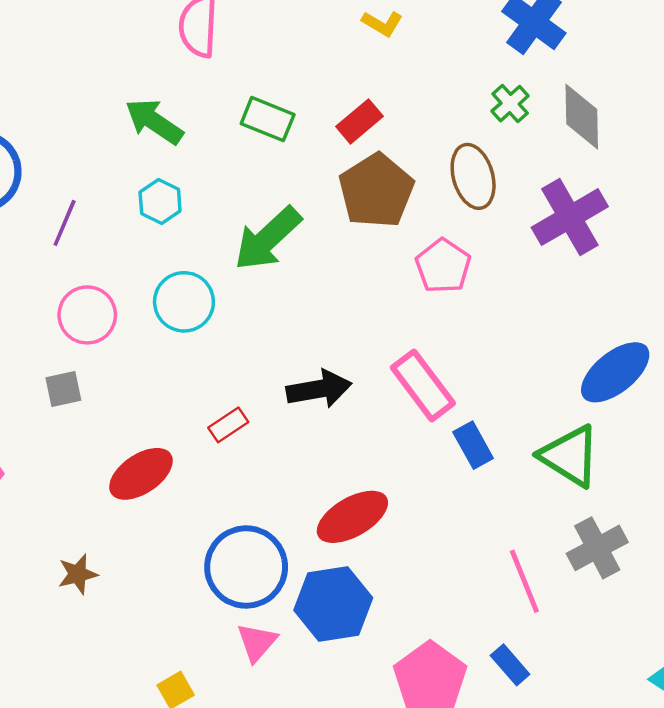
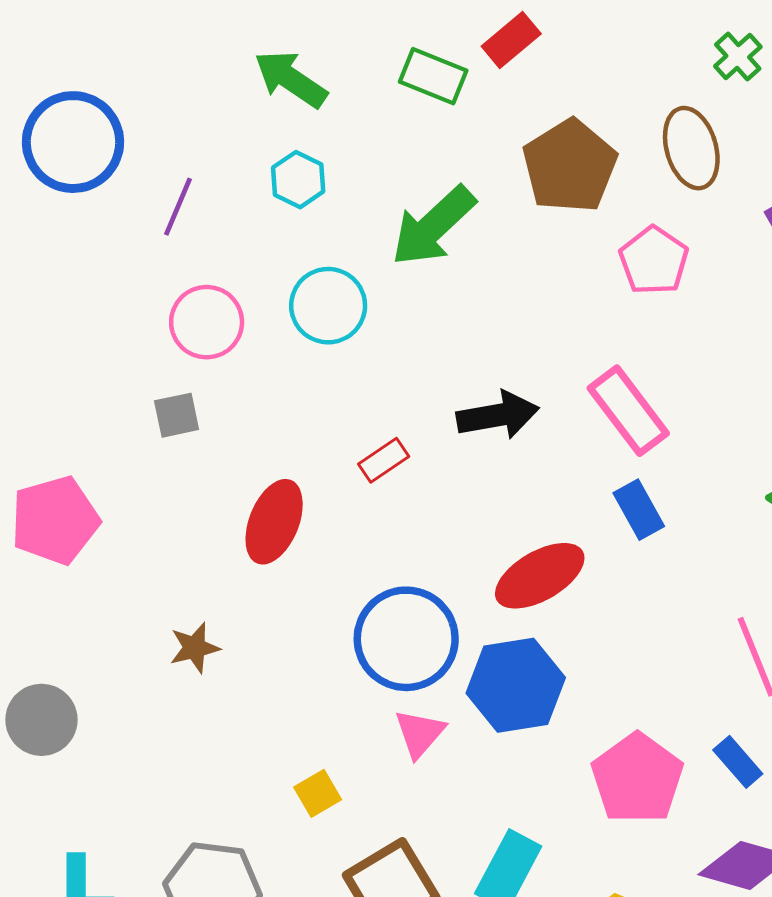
red rectangle: (360, 121) -> (511, 40), moved
blue rectangle: (473, 445) -> (639, 510), moved
red ellipse: (141, 474) -> (274, 522), turned -34

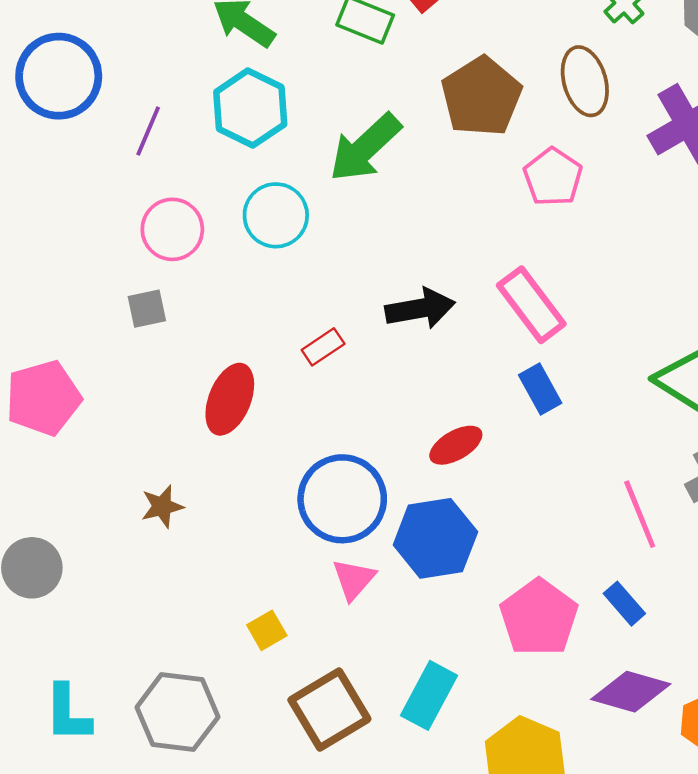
cyan hexagon: (298, 180) -> (250, 108), size x1.6
red ellipse: (540, 576) -> (456, 445), size x0.7

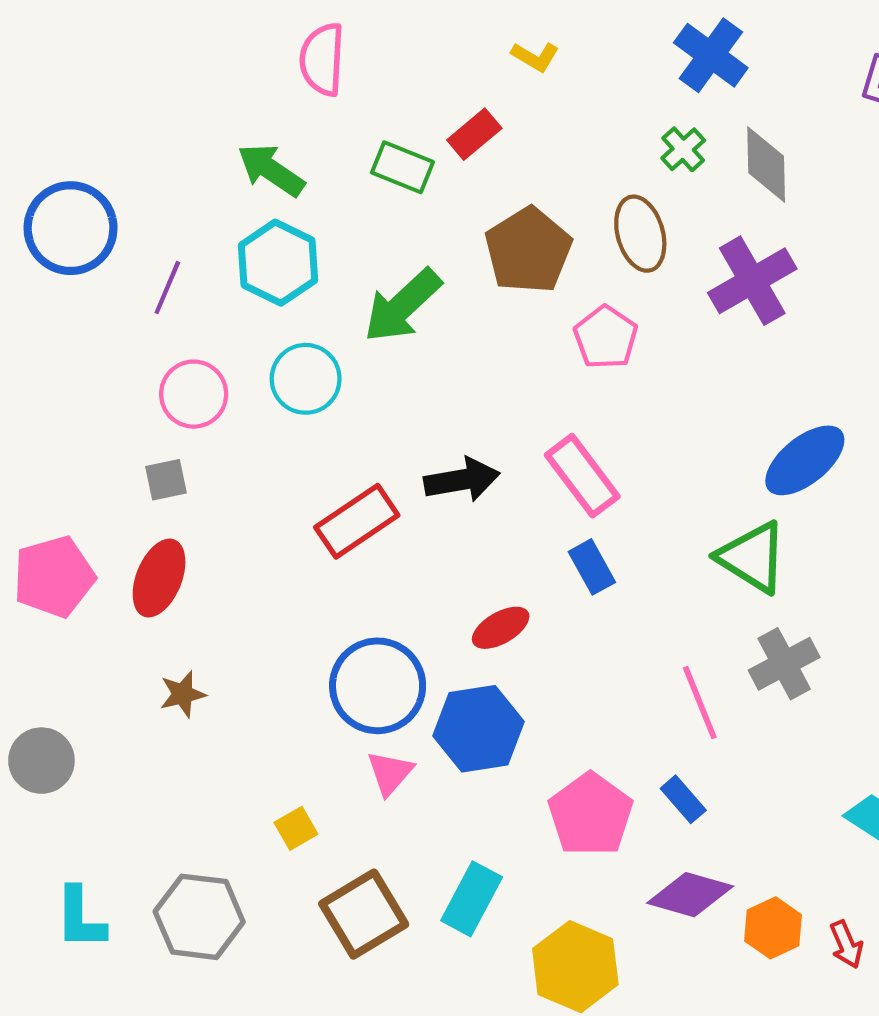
red rectangle: (323, 347) -> (357, 521), size x1.8
red ellipse: (230, 399) -> (159, 578), moved

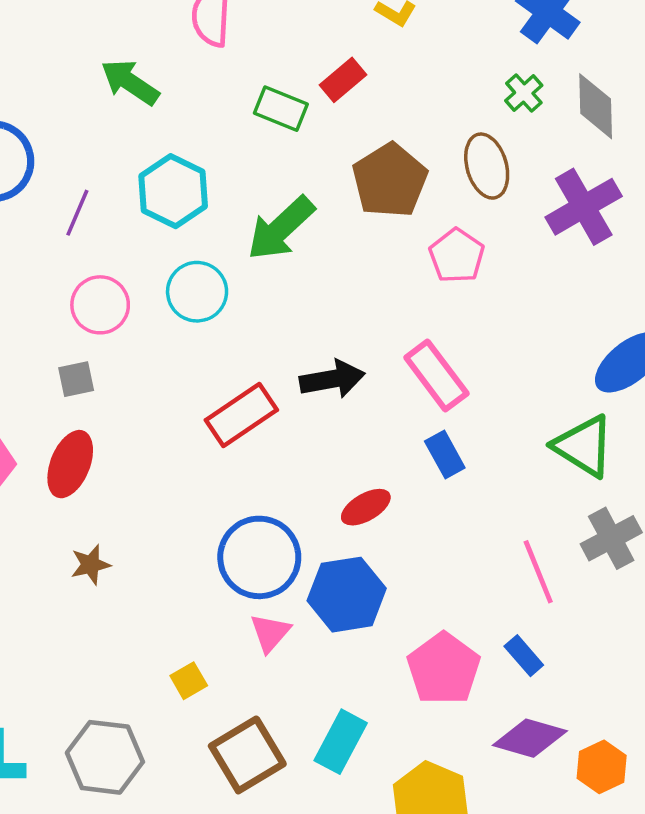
green arrow: (271, 170) -> (130, 82), moved

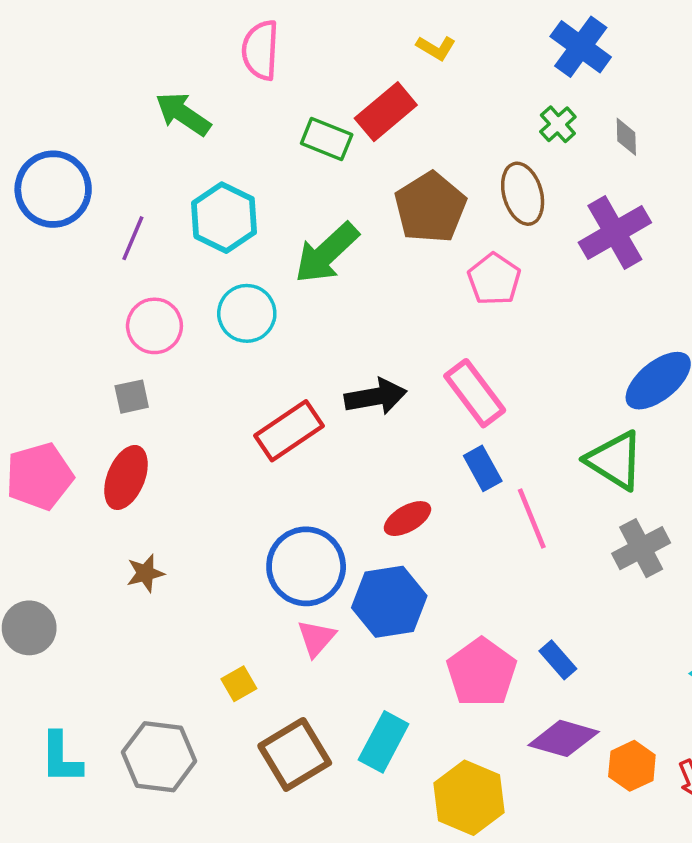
red rectangle: (343, 80) -> (386, 112), size x1.4
gray diamond: (596, 106) -> (626, 137), size x0.6
pink line: (538, 572) -> (532, 519), moved

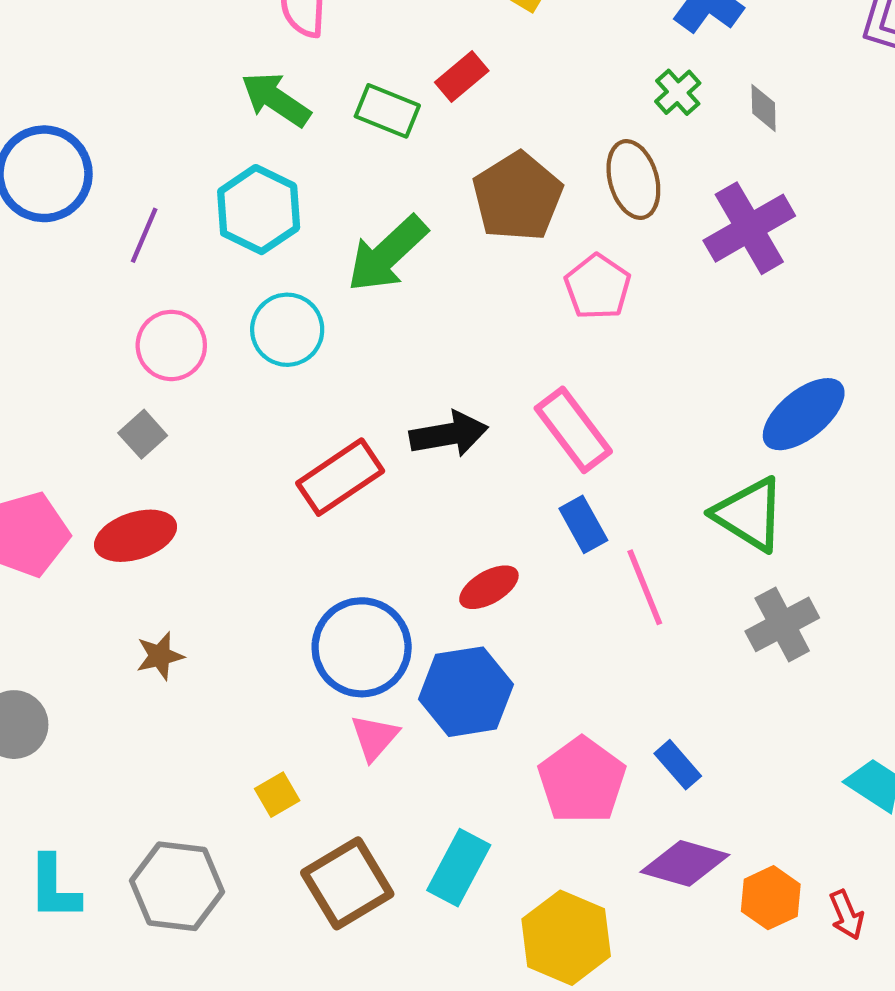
red rectangle: (386, 112) -> (462, 77), size x0.7
green arrow: (183, 114) -> (276, 99), moved
gray square: (132, 397) -> (143, 434), turned -30
red ellipse: (126, 477) -> (136, 536), turned 50

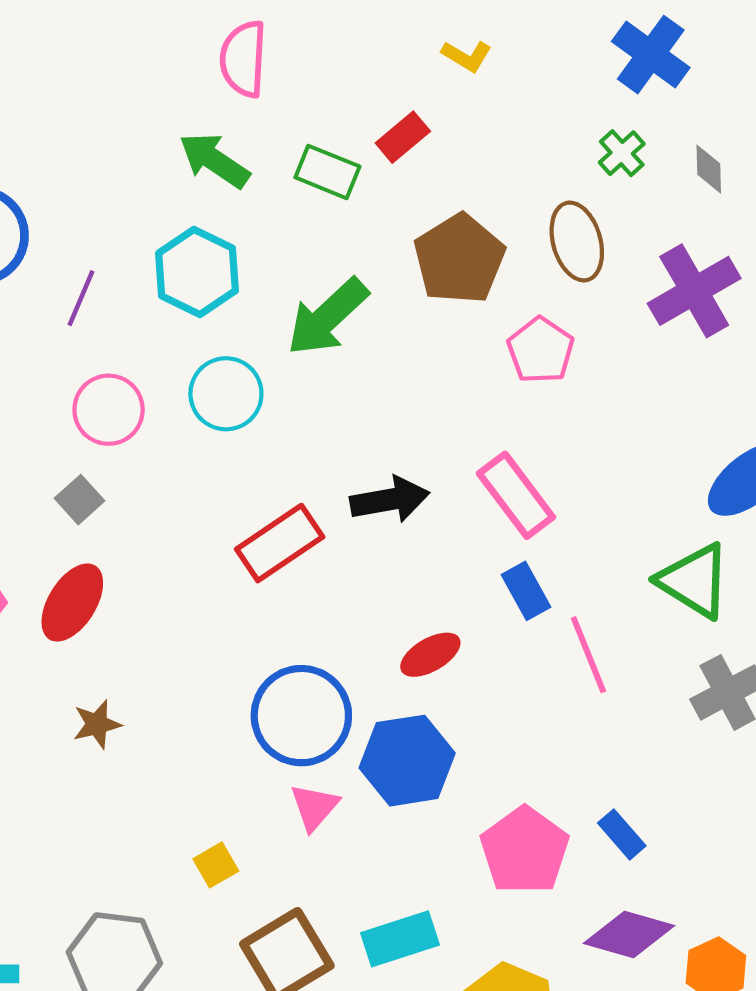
red ellipse: (136, 536) -> (72, 603), turned -40
cyan rectangle: (459, 868) -> (400, 939), turned 44

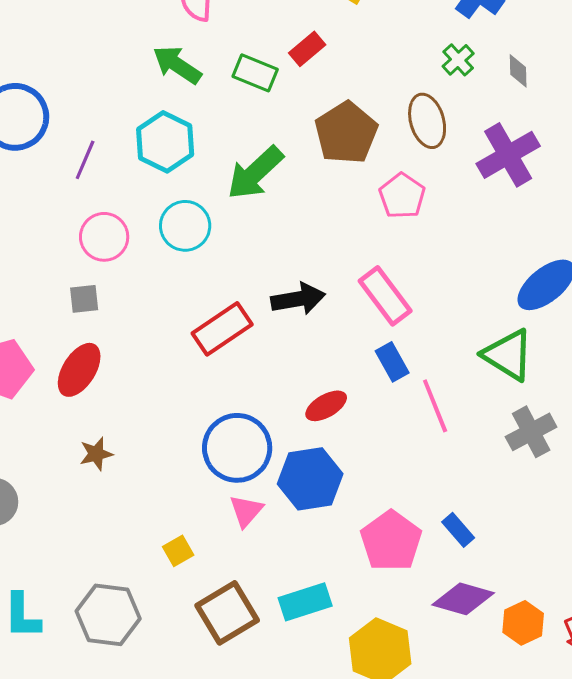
gray square: (80, 500) -> (84, 299), turned 36

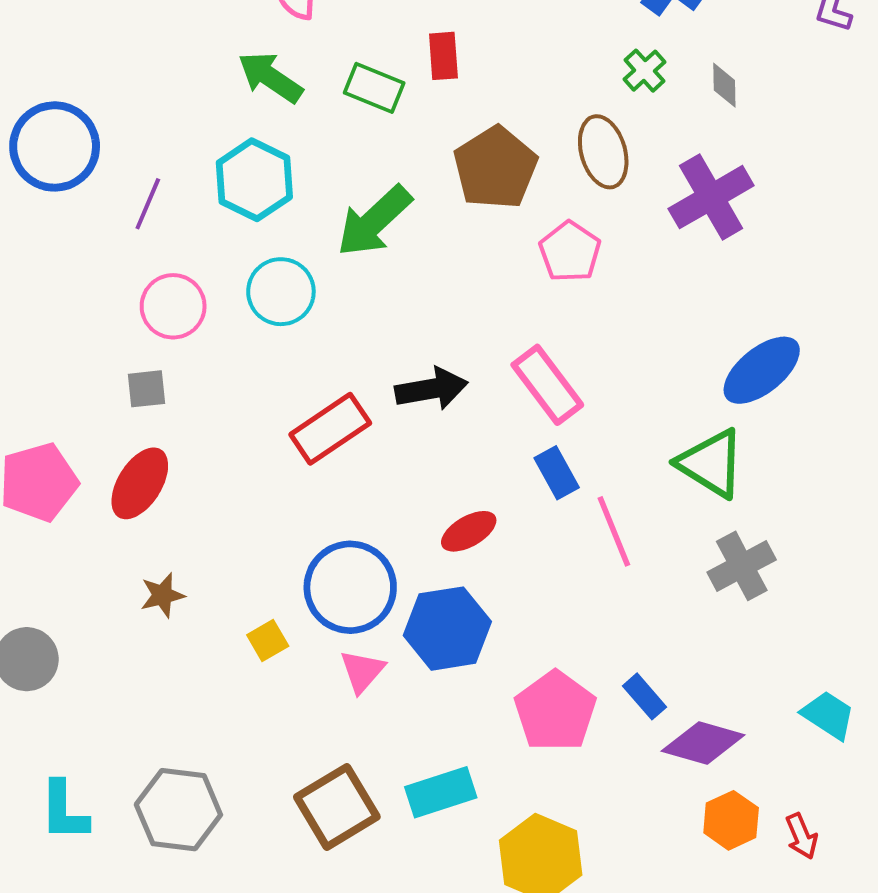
red rectangle: (307, 49) -> (443, 56), turned -54
yellow square: (178, 551) -> (268, 641), moved
purple diamond: (463, 599) -> (703, 743), moved

